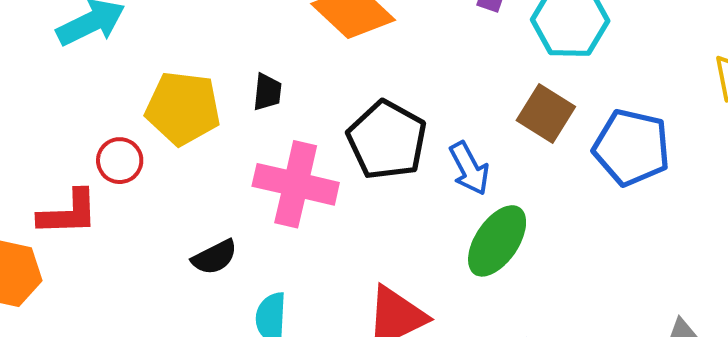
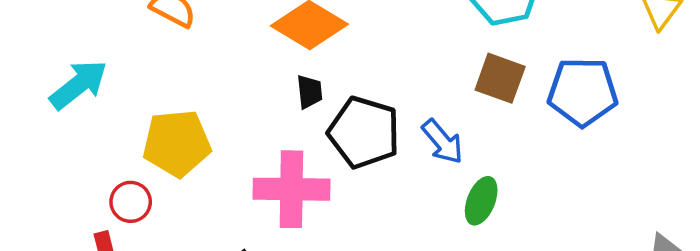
black trapezoid: (267, 92) -> (309, 92), moved
green ellipse: (497, 241) -> (481, 201), size x0.7

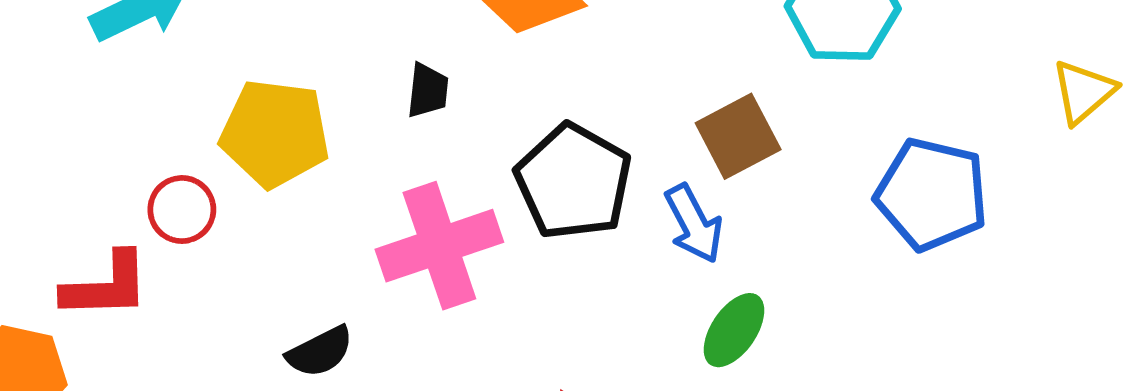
brown square: (500, 78) -> (738, 136), moved, turned 30
black trapezoid: (309, 92) -> (428, 90), moved
pink cross: (291, 189) -> (439, 246), turned -32

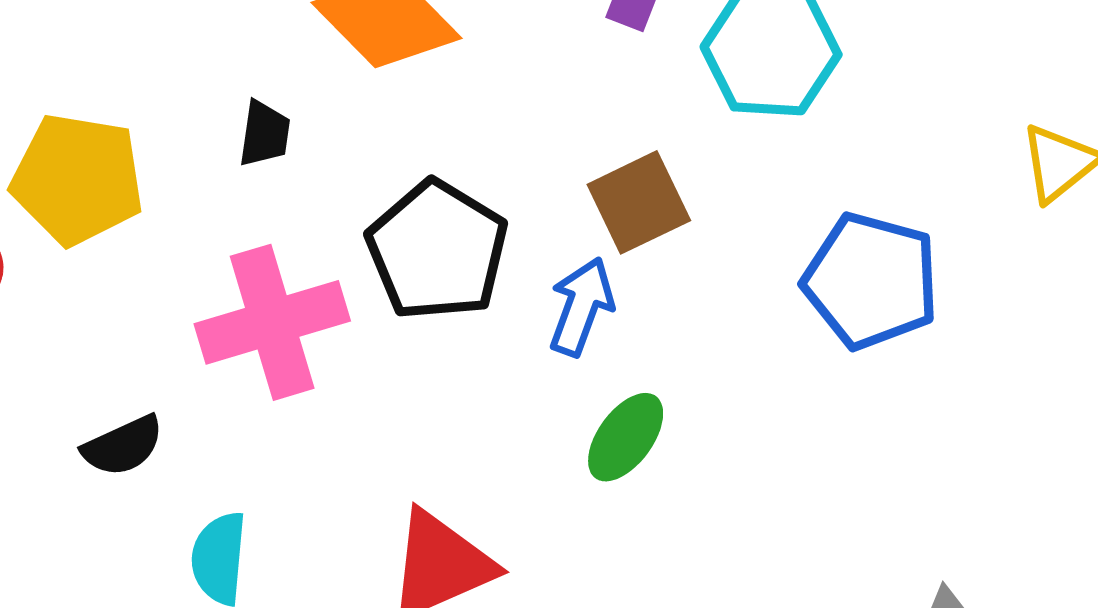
blue arrow: (694, 224) -> (581, 307), turned -134

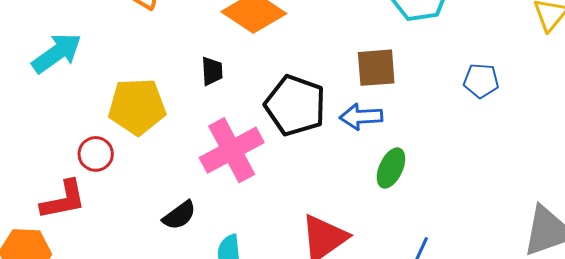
brown square: (639, 202) -> (376, 68), turned 33
blue pentagon: (871, 281) -> (481, 81), size x0.6
blue arrow: (581, 307) -> (361, 117), turned -102

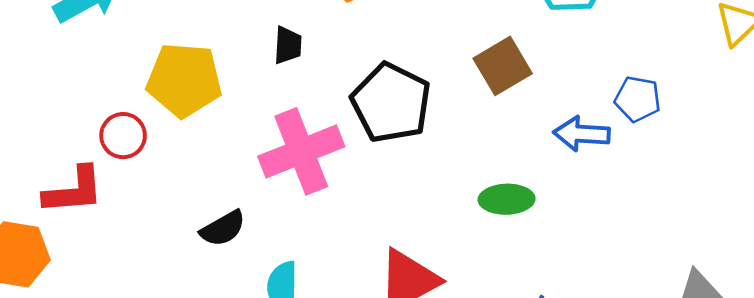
brown square: (376, 68) -> (503, 66), turned -33
blue arrow: (361, 117) -> (582, 134), moved
green ellipse: (391, 168) -> (507, 199), turned 57

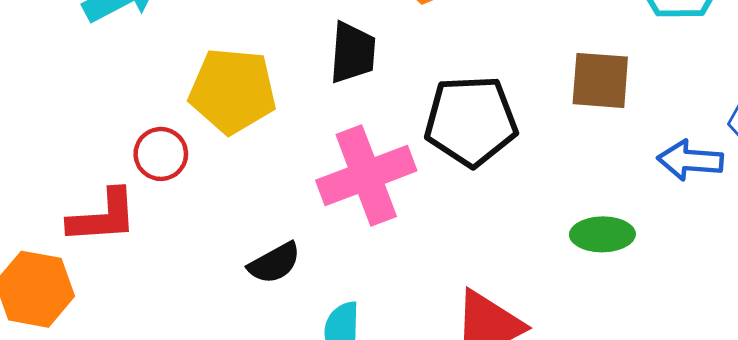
black trapezoid: (288, 45) -> (353, 53), size x1.4
brown square: (503, 66) -> (600, 80), turned 34
black pentagon: (391, 103) -> (471, 121), turned -30

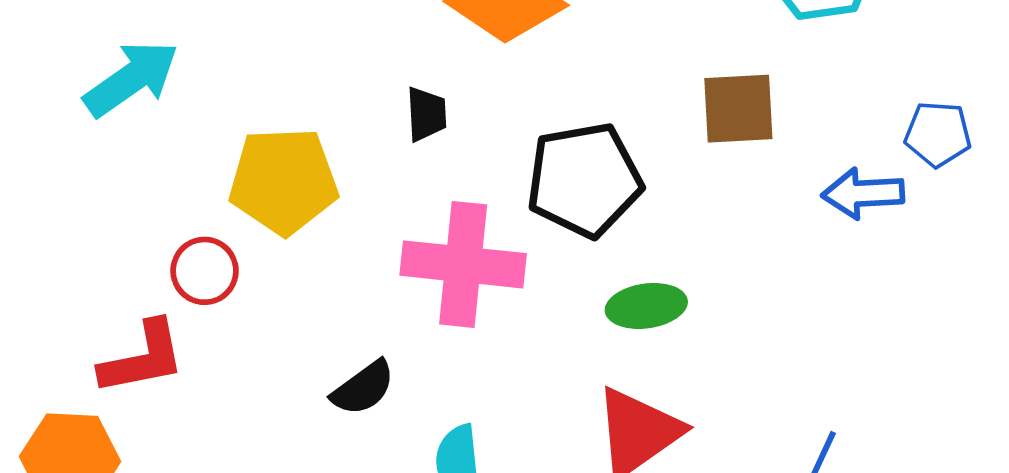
black trapezoid: (353, 53) -> (426, 114), size x0.7
pink cross: (366, 176) -> (463, 264), turned 34
green ellipse: (602, 234) -> (646, 306), moved

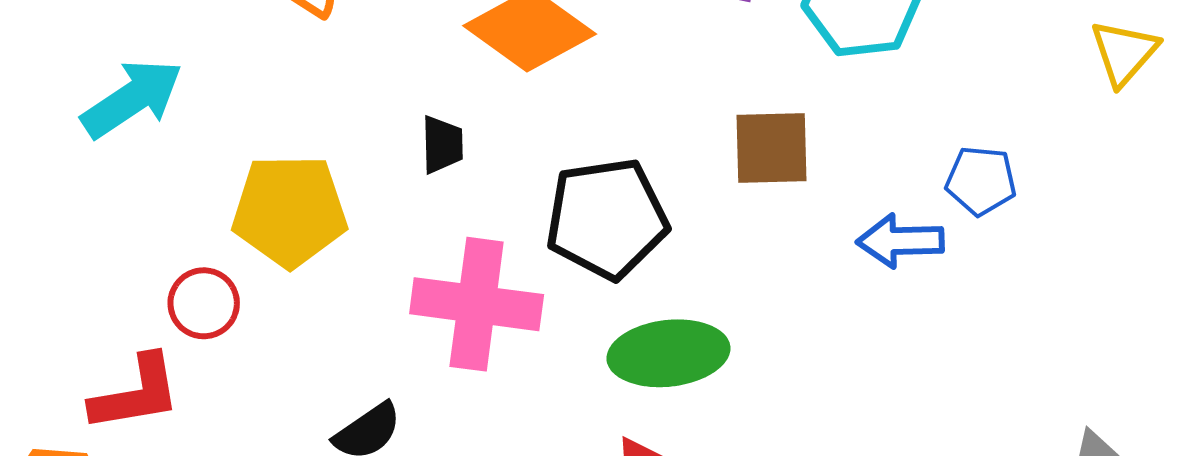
green ellipse: (646, 306) -> (668, 353), size x1.4

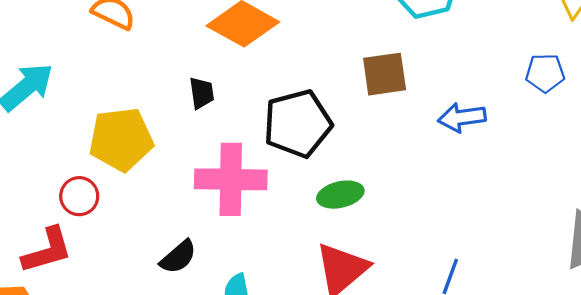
blue pentagon: (981, 181) -> (545, 73), moved
green ellipse: (668, 353) -> (340, 195), size x0.7

